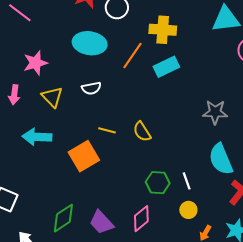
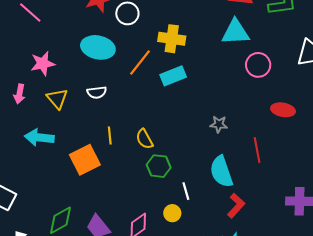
gray star: (215, 112) -> (219, 124), size x0.7
yellow line: (107, 130) -> (110, 135), turned 66
green hexagon: (158, 183) -> (159, 166), moved
yellow circle: (188, 210) -> (172, 213), moved

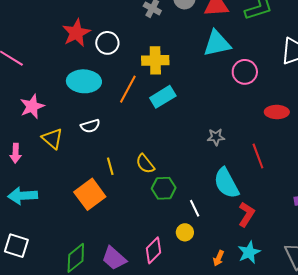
pink arrow: (19, 94) -> (16, 153), moved
cyan arrow: (39, 137) -> (23, 196), moved

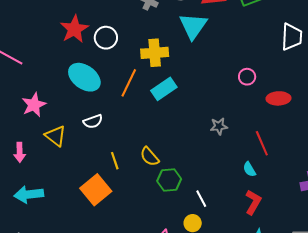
cyan triangle: (217, 43) -> (193, 26), moved, turned -40
pink circle: (245, 72) -> (247, 77), moved, size x0.7
cyan ellipse: (84, 81) -> (84, 77), turned 36
cyan semicircle: (226, 183) -> (249, 169), moved, size x0.5

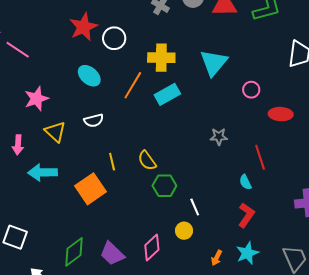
cyan triangle: (193, 26) -> (214, 63), moved
cyan ellipse: (84, 77) -> (89, 76), size x0.7
cyan arrow: (29, 194) -> (43, 172), moved

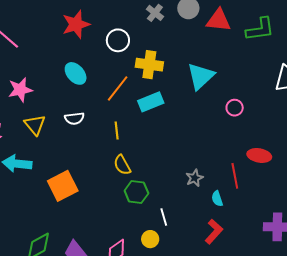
white circle: (114, 38) -> (118, 40), moved
red ellipse: (281, 114) -> (259, 155), moved
gray star: (219, 137) -> (195, 178), moved, turned -30
yellow line: (112, 162) -> (117, 130), moved

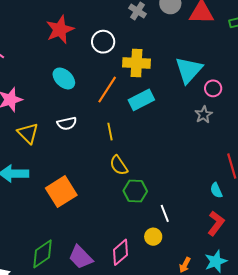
pink circle: (235, 108) -> (213, 88), moved
gray star: (195, 178) -> (204, 115), moved

